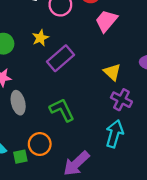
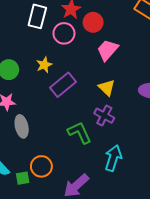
yellow triangle: (112, 72) -> (107, 88), moved
purple cross: (121, 100) -> (104, 116), moved
green L-shape: (62, 110) -> (79, 133), moved

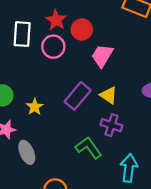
yellow star: (44, 65) -> (35, 107), moved
purple rectangle: (63, 85) -> (78, 96), moved

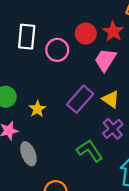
red star: (56, 20) -> (113, 31), moved
purple cross: (111, 125) -> (113, 129), turned 30

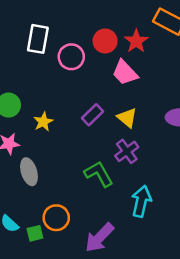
pink trapezoid: (105, 60) -> (125, 73), turned -80
purple rectangle: (80, 99) -> (93, 115), size x0.7

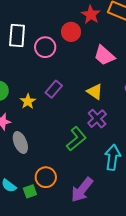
red star: (136, 41) -> (91, 15), moved
pink trapezoid: (125, 73) -> (104, 55), moved
purple rectangle: (93, 115) -> (54, 89), moved
green L-shape: (99, 174) -> (76, 139), turned 85

